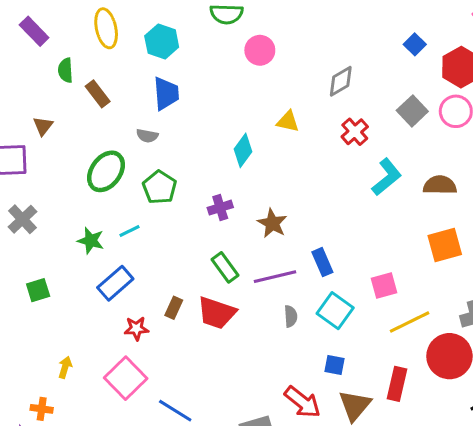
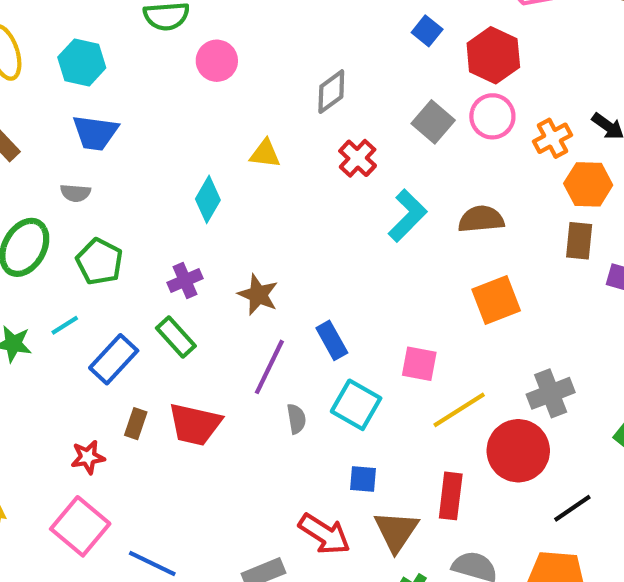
blue trapezoid: (166, 93) -> (95, 133), turned 108
green rectangle: (225, 267) -> (176, 337), moved
purple line: (275, 277) -> (269, 367), turned -45
blue rectangle: (115, 283) -> (114, 359), moved
pink square: (384, 285) -> (419, 364), turned 32

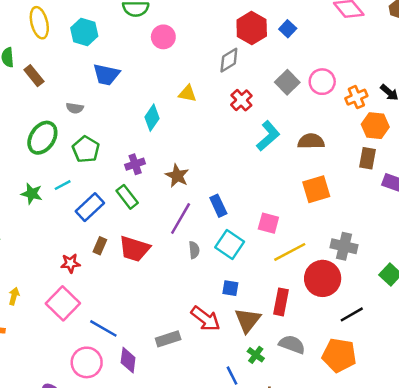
red hexagon: (493, 55) -> (252, 28), moved
blue trapezoid: (95, 133) -> (106, 75), moved
gray cross: (551, 393) -> (344, 246), turned 30

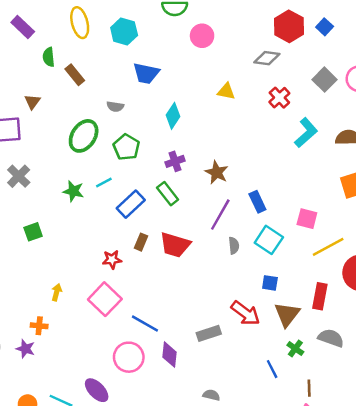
gray diamond: (229, 60) -> (267, 58), turned 40
cyan diamond: (152, 118) -> (173, 116), moved

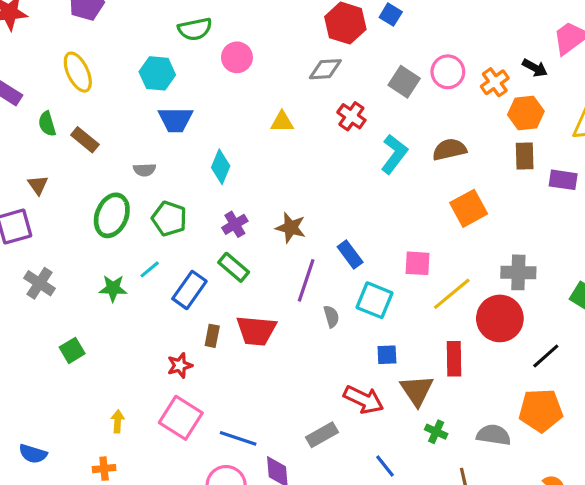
cyan hexagon: (124, 32) -> (157, 73), moved
gray semicircle: (331, 338) -> (494, 435), moved
blue line: (272, 369) -> (385, 466), moved

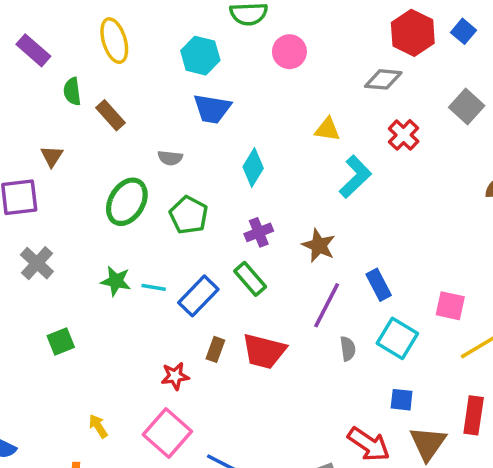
cyan L-shape: (394, 154) -> (355, 177), moved
cyan line: (150, 269) -> (154, 287), moved, turned 40
yellow arrow: (118, 421) -> (98, 426), turned -45

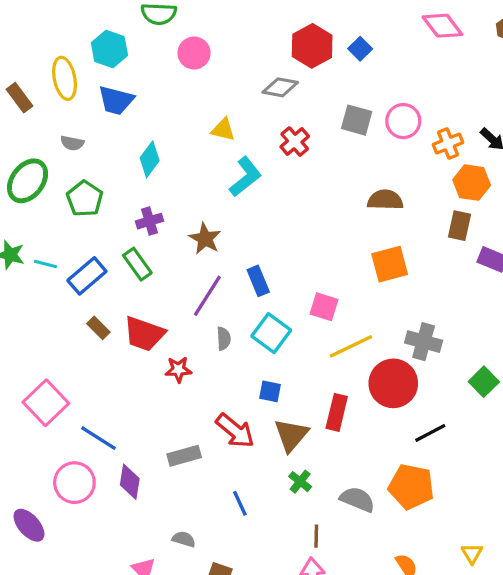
yellow ellipse: (114, 41) -> (65, 78), moved
gray square: (467, 107) -> (357, 120), turned -32
brown rectangle: (215, 349) -> (98, 328), turned -70
red star: (175, 376) -> (178, 370), moved

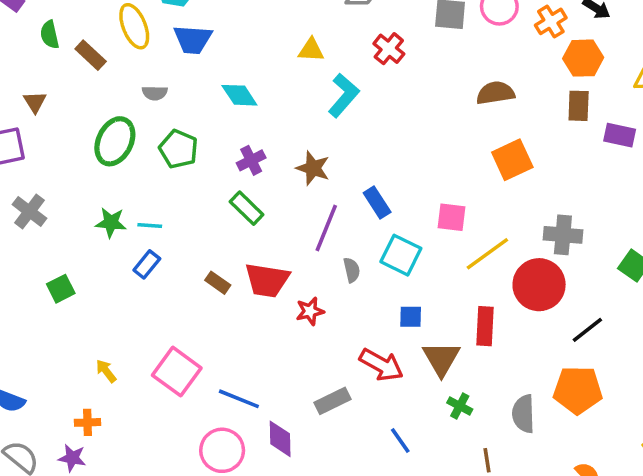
cyan diamond: (150, 159) -> (239, 95), turned -60
blue rectangle: (87, 276) -> (147, 264), moved, size x0.7
gray semicircle: (357, 499) -> (523, 414), turned -104

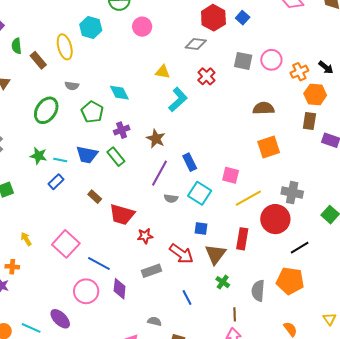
blue trapezoid: (193, 39) -> (87, 155), moved
green pentagon: (179, 149) -> (92, 112), moved
gray semicircle: (352, 270) -> (171, 198), turned 104
red trapezoid: (267, 280) -> (122, 215), moved
red star: (310, 311) -> (145, 236), moved

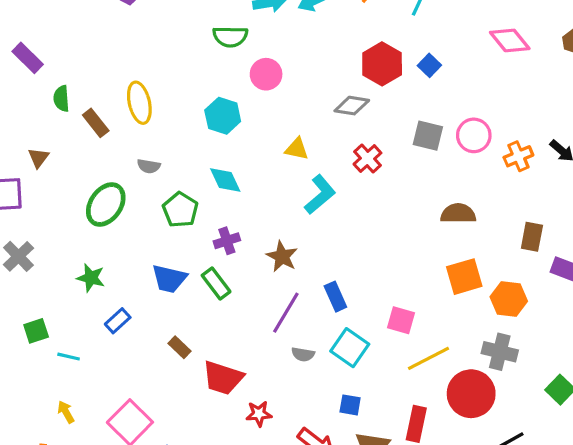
cyan hexagon: (91, 27) -> (223, 116), moved
orange hexagon: (315, 94) -> (509, 299), moved
cyan line: (60, 160) -> (69, 357), moved

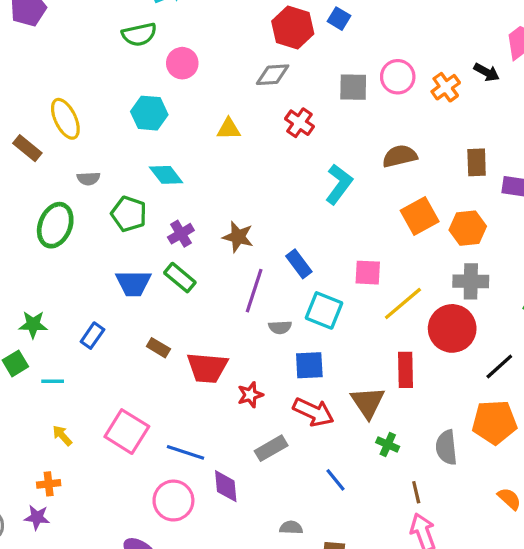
cyan L-shape: (320, 195) -> (339, 184), moved
green star: (91, 278) -> (33, 325), moved
blue square: (350, 405) -> (309, 365), moved, size x1.4

